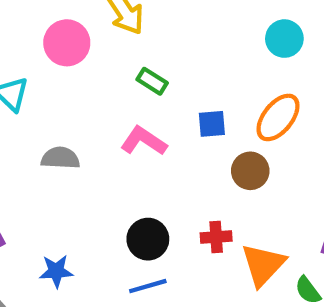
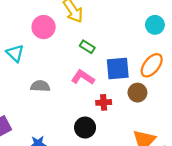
blue square: (212, 124) -> (118, 69), size x1.6
red cross: (216, 237) -> (104, 102), moved

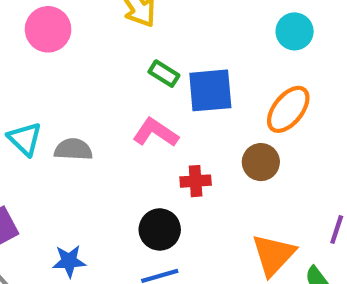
pink circle: (44, 27) -> (48, 29), moved
cyan triangle: (15, 53) -> (25, 139), moved
blue square: (118, 69) -> (210, 90), moved

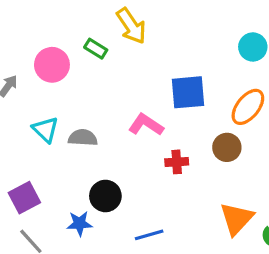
pink circle: (48, 29) -> (52, 65), moved
green rectangle: (164, 74) -> (96, 49), moved
black circle: (160, 229) -> (105, 196), moved

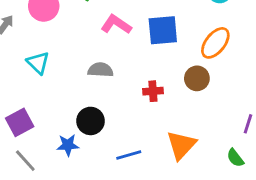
pink L-shape: (146, 125) -> (116, 24), moved
gray semicircle: (83, 138) -> (100, 70), moved
orange triangle: (237, 219) -> (181, 145), moved

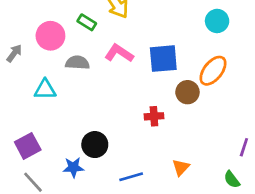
cyan triangle: (38, 63) -> (45, 89), turned -45
gray semicircle: (100, 70) -> (77, 63), moved
brown circle: (197, 78) -> (187, 92), moved
orange triangle: (181, 145) -> (181, 167), size x0.6

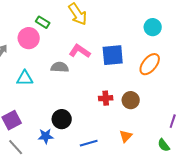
green rectangle: (87, 22) -> (43, 22), moved
gray semicircle: (77, 63) -> (60, 67), moved
brown circle: (187, 92) -> (131, 100), moved

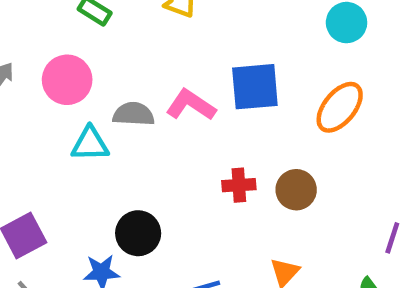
pink circle: (29, 38) -> (67, 80), moved
pink L-shape: (80, 51) -> (191, 105), moved
cyan triangle: (25, 78) -> (90, 144), moved

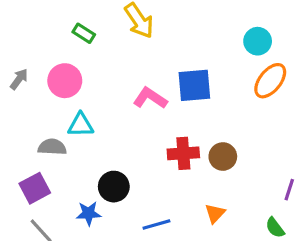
orange ellipse: (340, 107) -> (270, 81), moved
gray semicircle: (134, 114) -> (52, 147), moved
red cross: (239, 185) -> (183, 153), size x1.4

